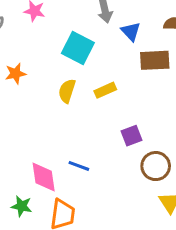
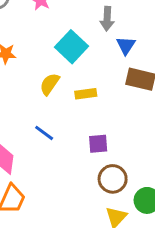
blue line: (79, 166) -> (44, 133), moved

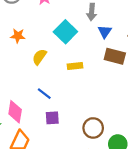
yellow semicircle: (50, 84) -> (39, 57), moved
purple square: (98, 144) -> (52, 118), moved

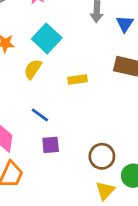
cyan square: (65, 32) -> (47, 38), moved
blue triangle: (105, 32) -> (125, 24), moved

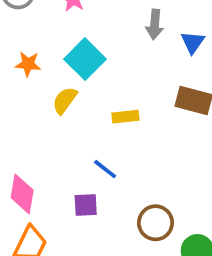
blue line: (40, 115) -> (105, 169), moved

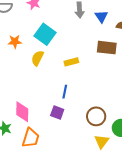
blue line: (105, 169) -> (65, 92), turned 72
purple square: (86, 205) -> (57, 113), turned 32

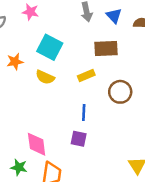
brown rectangle: (107, 48) -> (106, 49), moved
yellow semicircle: (37, 58) -> (45, 77), turned -84
brown circle: (96, 116) -> (120, 92), moved

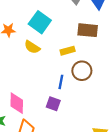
brown circle: (120, 92) -> (82, 71), moved

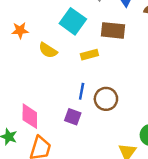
cyan square: (40, 22) -> (73, 21), moved
brown circle: (82, 71) -> (106, 99), moved

